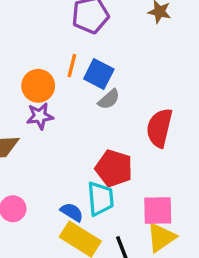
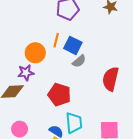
purple star: (40, 116) -> (26, 73), moved
red pentagon: (114, 168) -> (59, 95), moved

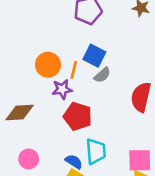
orange line: (56, 40) -> (74, 70), moved
purple star: (26, 73) -> (62, 89), moved

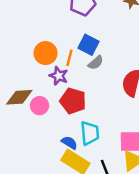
purple star: (62, 89) -> (59, 76), turned 30
pink circle: (29, 159) -> (40, 106), moved

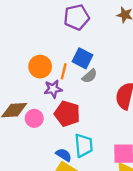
purple star: (59, 76) -> (53, 89), turned -30

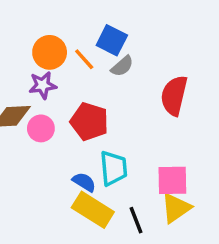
orange line: (64, 71) -> (84, 59), turned -56
purple star: (53, 89) -> (43, 85), moved

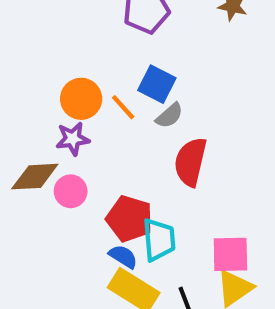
red semicircle: (174, 96) -> (190, 162), moved
red pentagon: (89, 122) -> (129, 219), moved

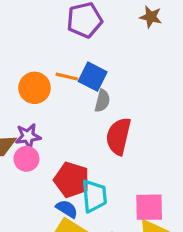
orange line: (123, 107) -> (67, 77), moved, turned -35
gray semicircle: (169, 116) -> (102, 101), turned -35
purple star: (73, 139) -> (28, 136), moved

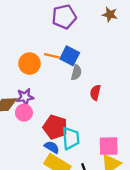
red semicircle: (118, 136) -> (95, 93), moved, size x0.6

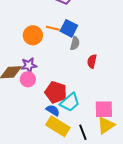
cyan trapezoid: (71, 138) -> (70, 102), turned 55

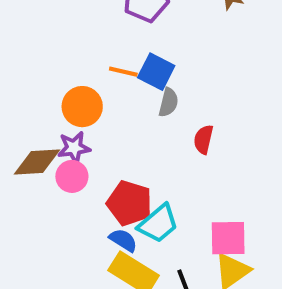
orange circle: (33, 35) -> (82, 107), moved

